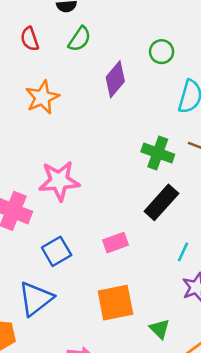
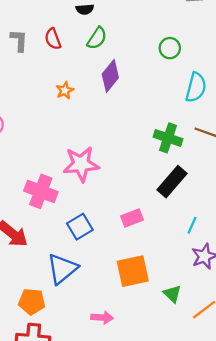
purple diamond: (115, 79) -> (110, 76), moved
orange star: (42, 97) -> (65, 90), size x0.6

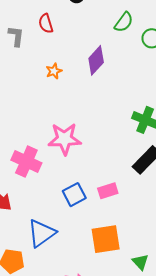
green semicircle: (97, 38) -> (124, 22), moved
gray L-shape: (19, 40) -> (16, 36), moved
blue square: (80, 227) -> (74, 195), moved

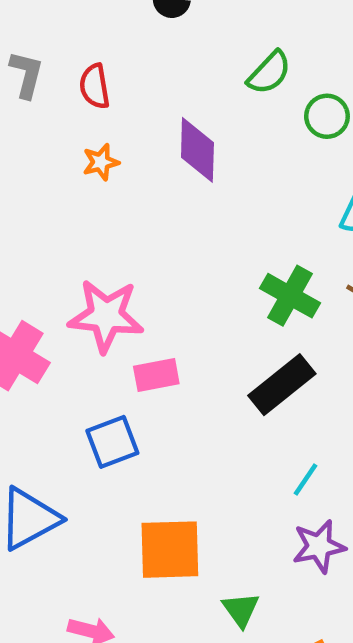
red semicircle: (46, 23) -> (95, 86), moved
purple diamond: (96, 60) -> (197, 150), turned -48
pink rectangle: (108, 191) -> (156, 375), moved

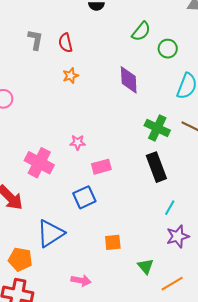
purple diamond: (197, 150) -> (129, 80), moved
pink star: (106, 316) -> (78, 142), size x0.5
black rectangle: (282, 385) -> (156, 167), turned -68
orange square: (170, 550) -> (113, 242), size x0.6

